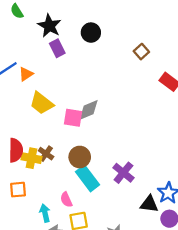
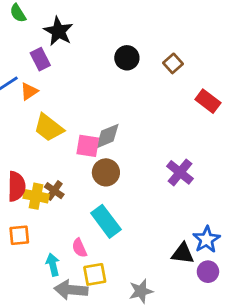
black circle: (91, 33) -> (127, 58), moved
purple rectangle: (57, 48) -> (40, 59), moved
brown circle: (80, 157) -> (106, 172), moved
purple cross: (123, 173) -> (180, 172), moved

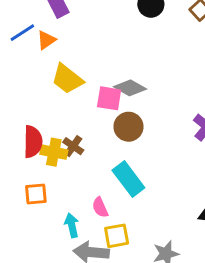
gray diamond: (107, 136) -> (130, 88), turned 52

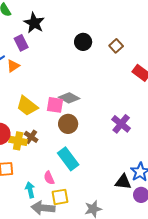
yellow trapezoid: (67, 79) -> (27, 106), moved

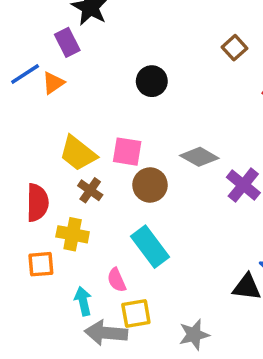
black circle: (83, 42) -> (152, 81), moved
gray diamond: (69, 98) -> (199, 157), moved
brown cross: (31, 137) -> (90, 190), moved
yellow cross: (18, 141) -> (73, 234), moved

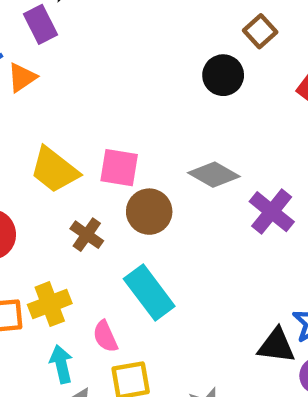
black circle: (152, 81) -> (223, 75), moved
brown cross: (90, 190) -> (87, 235), moved
yellow cross: (73, 234) -> (50, 304), moved, turned -32

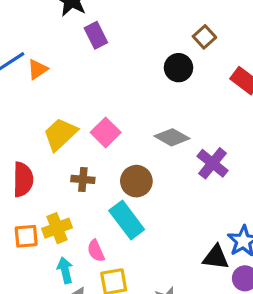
purple rectangle: (41, 24) -> (96, 35), moved
pink square: (119, 168) -> (106, 132), turned 36
yellow trapezoid: (54, 170) -> (60, 134), turned 99
brown circle: (149, 212) -> (136, 181), moved
brown cross: (87, 235) -> (83, 179), turned -30

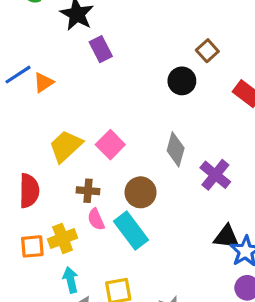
gray diamond: (172, 137) -> (176, 149), turned 76
pink semicircle: (96, 251) -> (96, 219), moved
black triangle: (216, 257) -> (226, 237), moved

